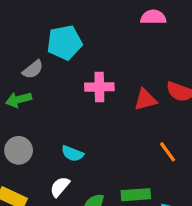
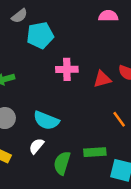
gray semicircle: (33, 69) -> (19, 16), moved
cyan semicircle: (72, 153) -> (46, 120), size x1.5

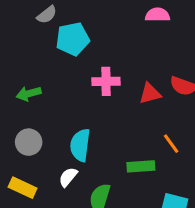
cyan semicircle: (46, 120) -> (80, 145), turned 75
green rectangle: (95, 152) -> (141, 166), moved

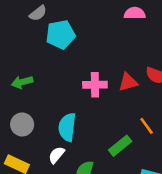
pink cross: (106, 81) -> (95, 85), moved
green rectangle: (141, 166) -> (120, 146), turned -35

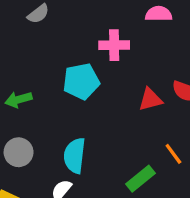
cyan pentagon: (61, 34) -> (81, 81), moved
pink cross: (95, 85) -> (114, 45), moved

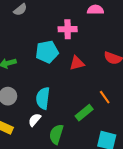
red triangle: (150, 99) -> (77, 63), moved

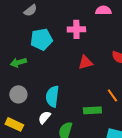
cyan pentagon: (47, 52) -> (41, 39), moved
green rectangle: (84, 113) -> (92, 110), turned 36

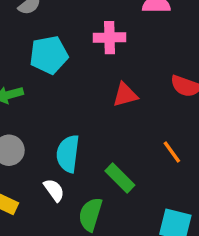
green rectangle: (92, 110) -> (120, 178), moved, turned 48
white semicircle: (44, 117) -> (54, 190), turned 104

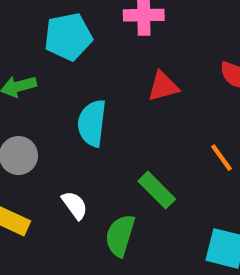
cyan semicircle: (68, 154) -> (92, 123), moved

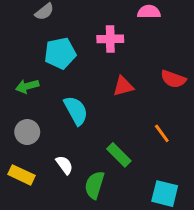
cyan semicircle: (92, 123) -> (76, 111), turned 144

